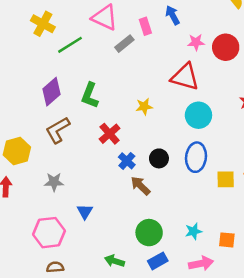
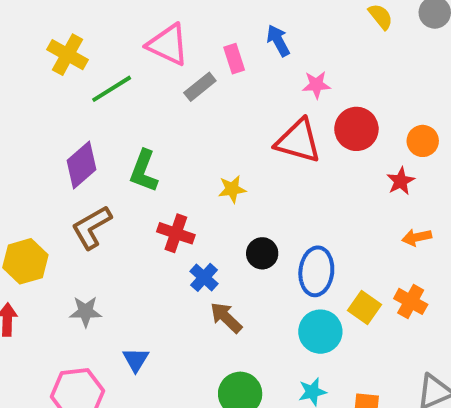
red circle: (226, 47) -> (356, 129), moved
cyan circle: (198, 115) -> (320, 332), moved
red cross: (110, 134) -> (176, 233), turned -30
black circle: (159, 158) -> (262, 253), moved
yellow square: (226, 179) -> (365, 308), turned 36

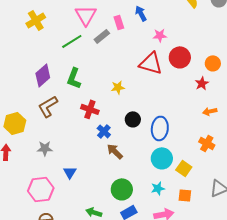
pink triangle: (168, 45) -> (86, 15), turned 35
yellow cross: (68, 55) -> (36, 20), turned 30
green line: (112, 89) -> (72, 41), moved
yellow square: (365, 308) -> (184, 168), moved

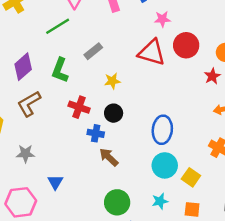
gray rectangle: (102, 36) -> (93, 51), moved
black circle: (133, 119) -> (114, 113), moved
blue cross: (104, 131) -> (96, 133), turned -32

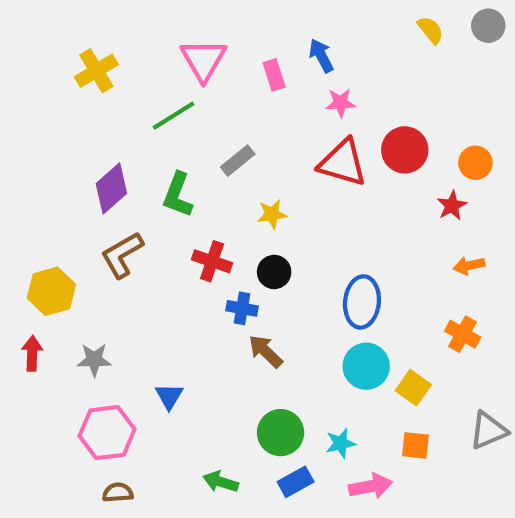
pink star: (162, 19) -> (341, 103), moved
gray star: (25, 154) -> (94, 360), moved
cyan star: (160, 201) -> (341, 443), moved

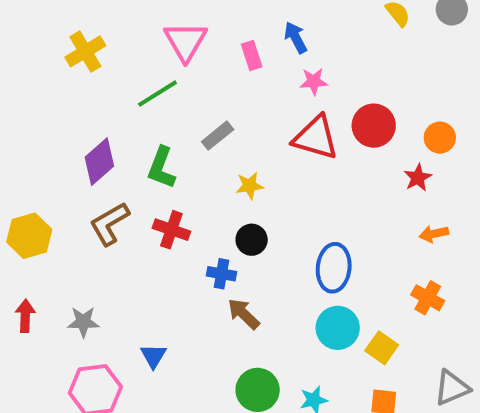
red cross: (212, 261) -> (171, 230), moved
yellow hexagon: (51, 291) -> (29, 236), moved

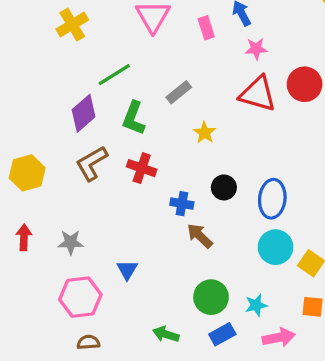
green line: (157, 94) -> (114, 75), moved
yellow star: (250, 186) -> (205, 133), turned -30
black circle: (252, 240) -> (224, 187), moved

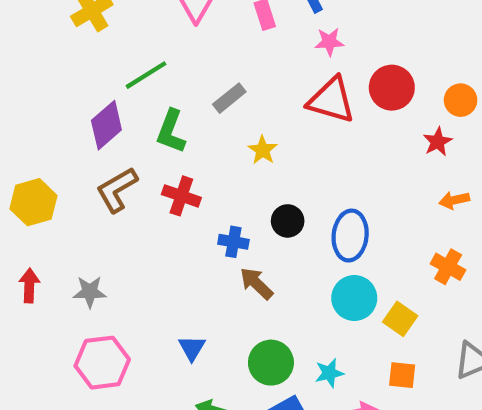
blue triangle: (127, 270) -> (192, 348), moved

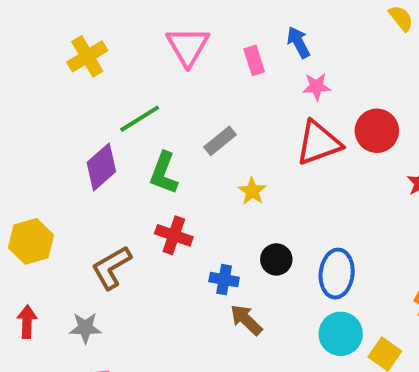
red triangle: (331, 100) -> (319, 143), turned -36
brown L-shape: (117, 190) -> (111, 267), moved

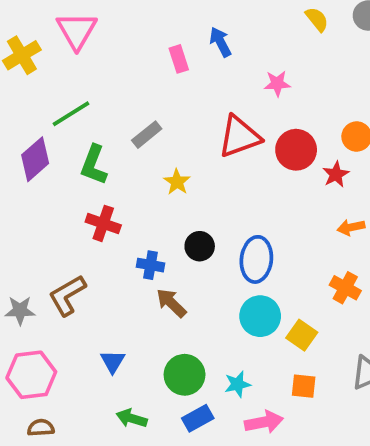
pink triangle: (188, 46) -> (77, 31), moved
pink star: (317, 87) -> (277, 84), moved
red circle: (377, 131) -> (296, 150), moved
brown L-shape: (111, 267) -> (67, 295), moved

